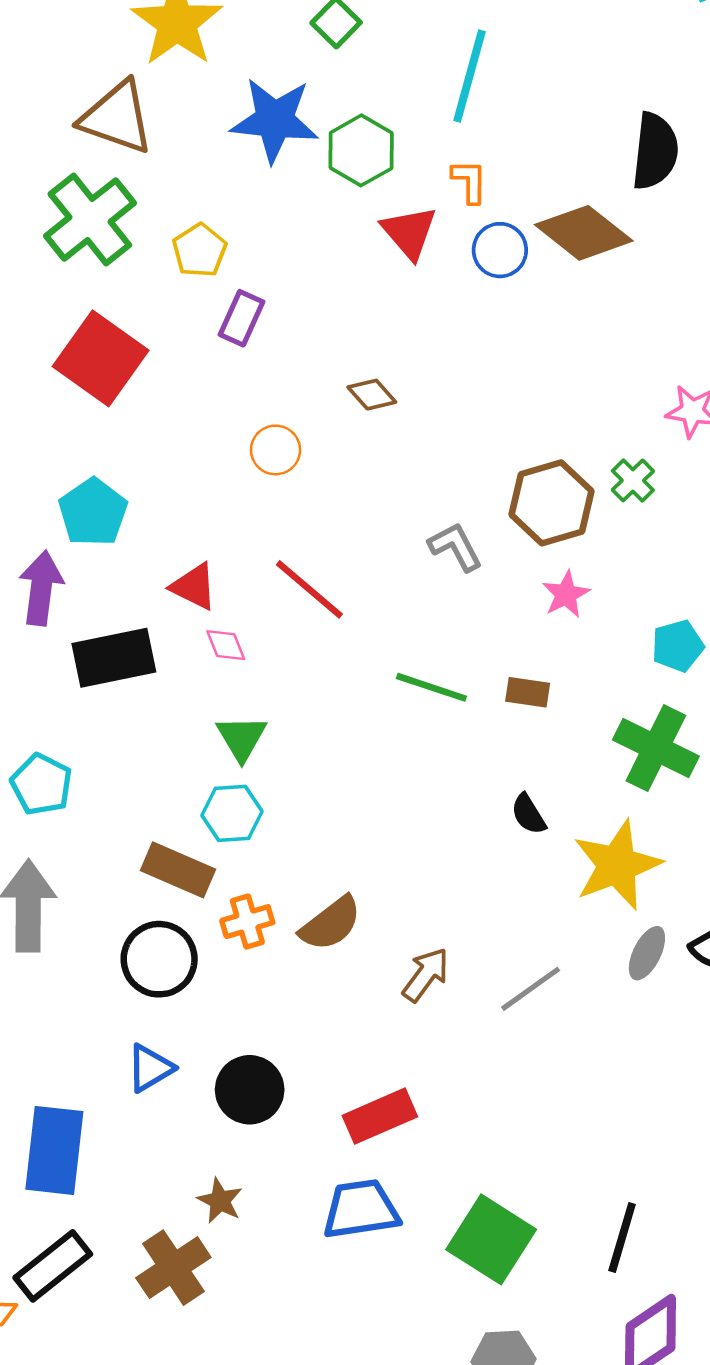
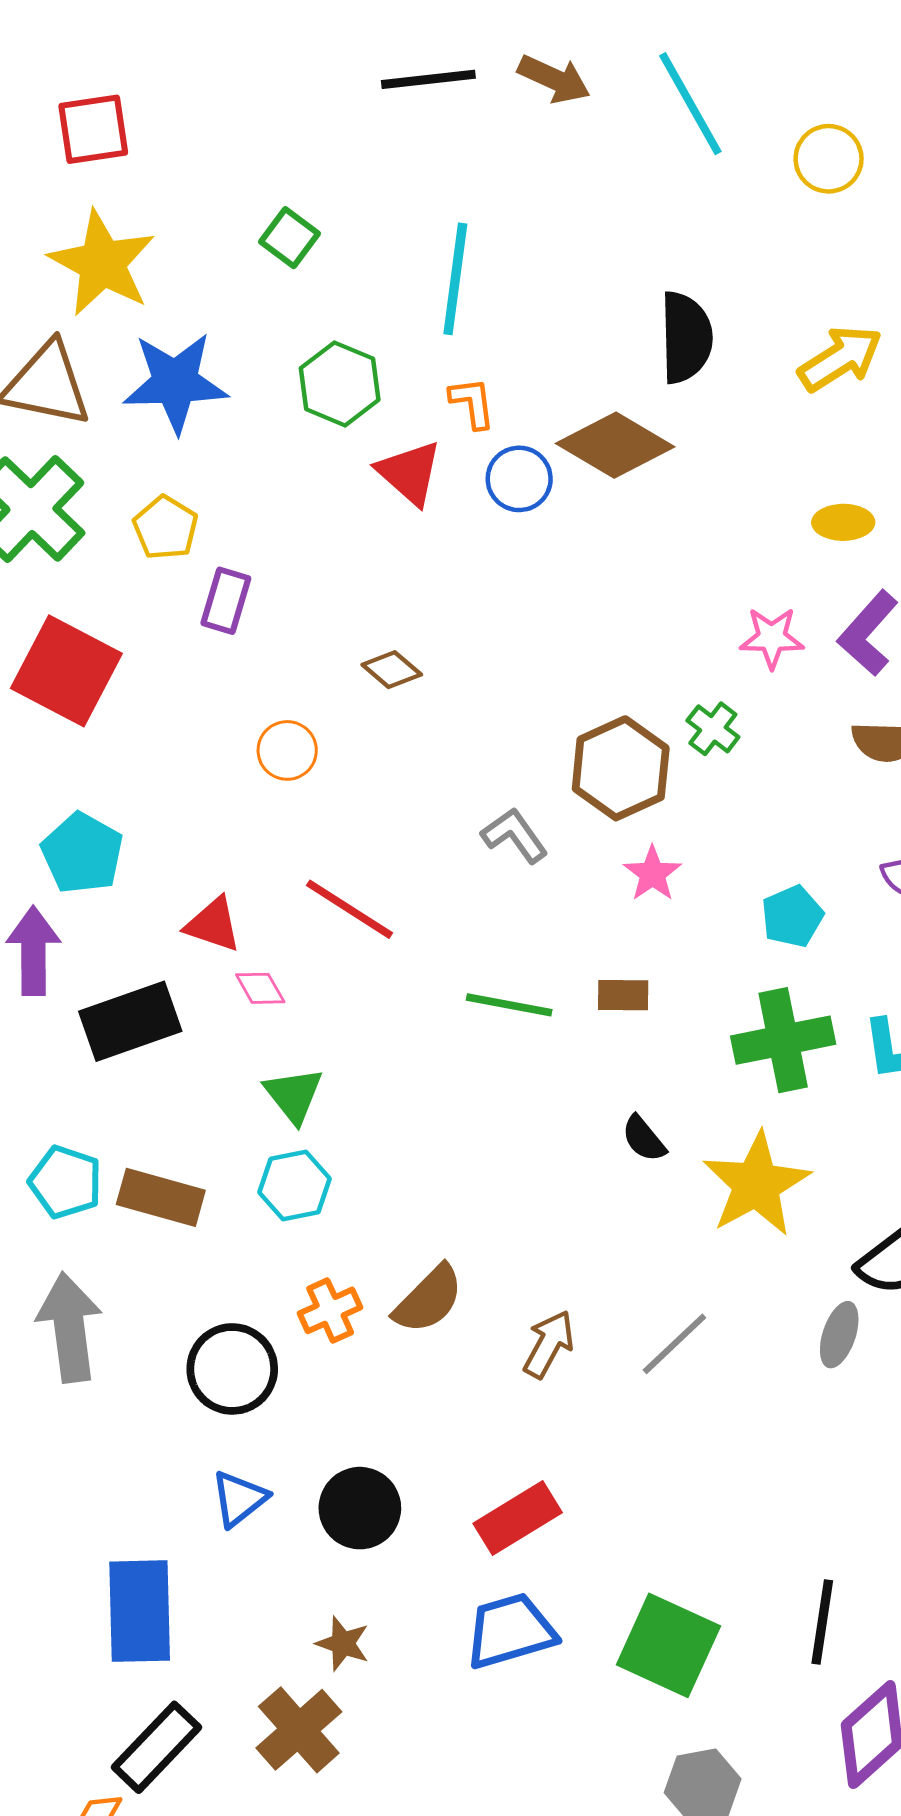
blue star: (275, 120) -> (175, 382), moved
green cross: (656, 748) -> (783, 1040), turned -30
brown rectangle: (178, 870) -> (161, 1197), moved
gray ellipse: (647, 953) -> (839, 1335), moved

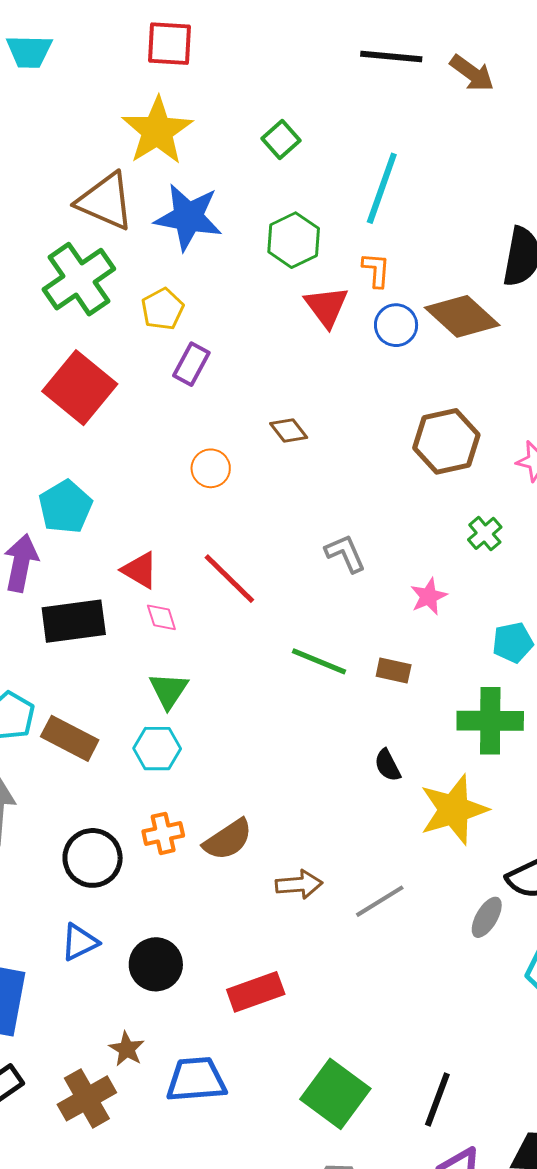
green cross: (713, 729) -> (485, 533), moved
brown hexagon: (621, 768) -> (446, 441), moved
brown arrow: (549, 1344) -> (299, 884), turned 45
blue trapezoid: (510, 1631) -> (196, 1080), moved

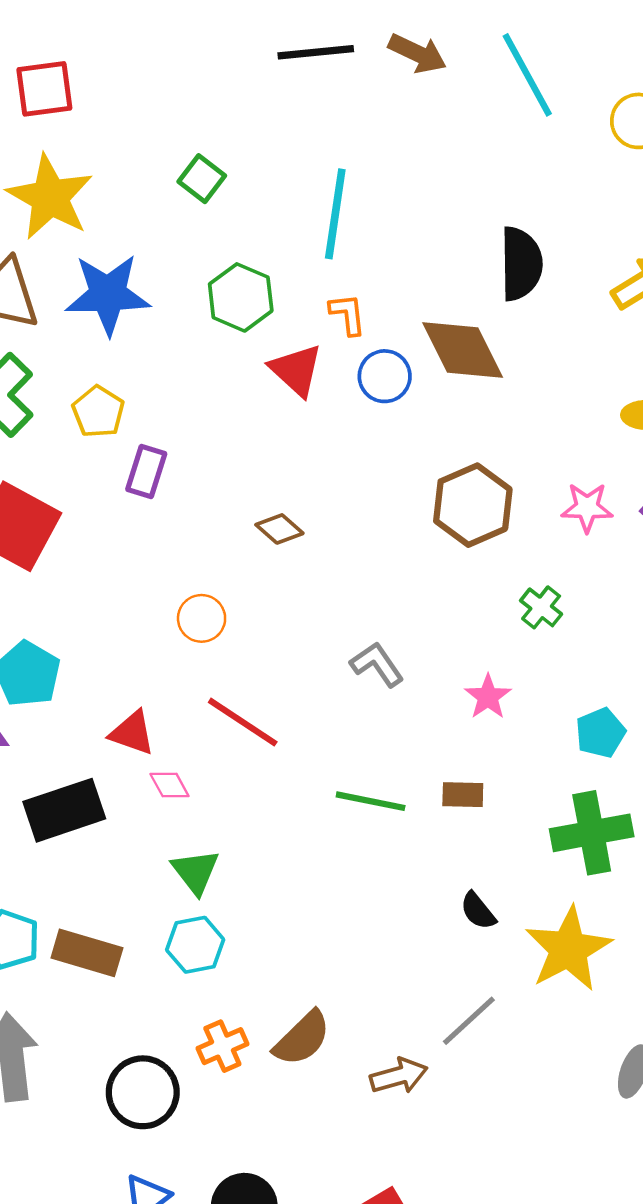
brown diamond: (462, 316) -> (463, 350), turned 32
orange circle: (211, 468) -> (202, 618), moved
gray line: (380, 901) -> (469, 1021), moved

